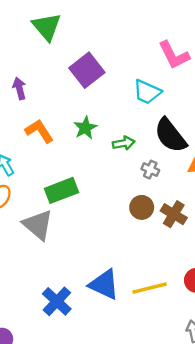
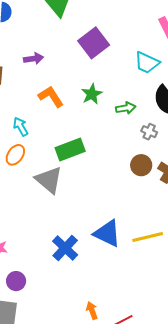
purple arrow: (19, 88) -> (33, 59), turned 96

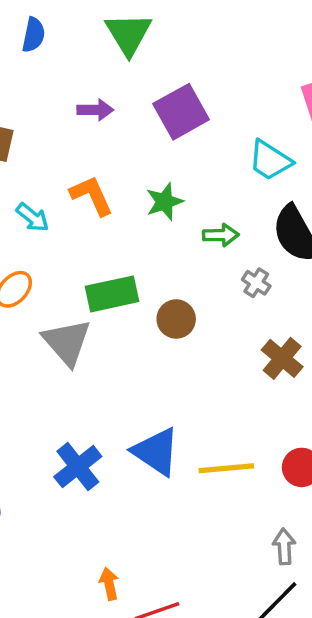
purple arrow: (33, 59) -> (95, 110), moved
cyan arrow: (21, 126) -> (32, 217), moved, turned 150
brown circle: (141, 165) -> (176, 319), moved

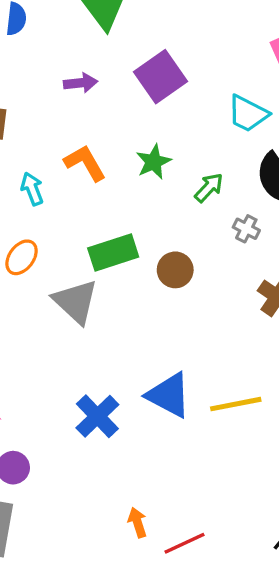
cyan arrow: (32, 217) -> (32, 189), turned -144
green arrow: (221, 235) -> (209, 188), turned -40

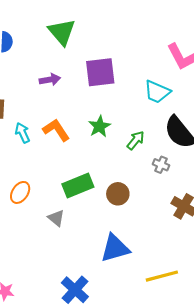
purple square: (160, 77) -> (100, 72), turned 32
cyan arrow: (32, 189) -> (23, 133), moved
gray triangle: (76, 302) -> (56, 218), size x0.6
blue triangle: (169, 395) -> (115, 248), moved, turned -40

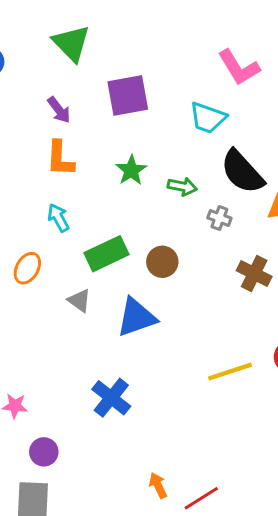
purple arrow: (50, 80) -> (59, 110), turned 66
orange L-shape: (56, 130) -> (60, 159), moved, turned -140
cyan arrow: (23, 133) -> (58, 218), moved
green arrow: (136, 140) -> (182, 186), turned 66
blue triangle: (115, 248) -> (136, 317), moved

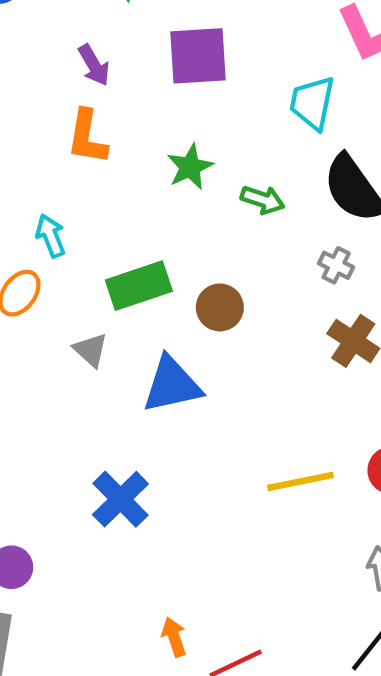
cyan trapezoid: (208, 118) -> (312, 103), turned 75
cyan arrow: (58, 218) -> (51, 236), moved
gray cross: (219, 218) -> (336, 265), moved

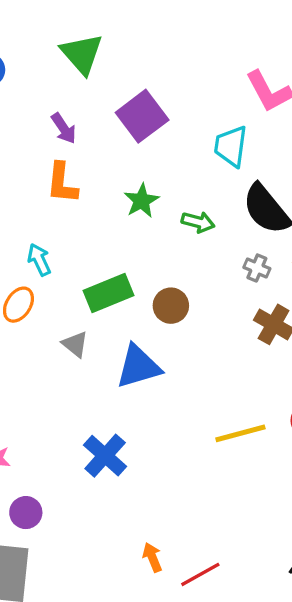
purple square: (198, 56) -> (142, 116), turned -30

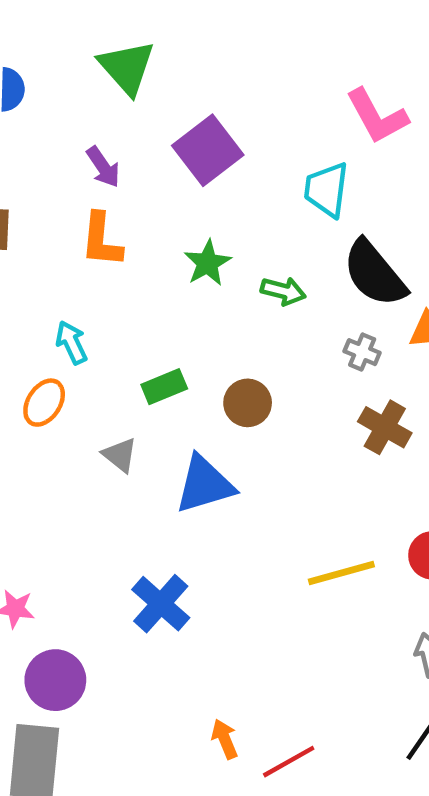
green rectangle: (108, 293) -> (164, 387), size x0.7
purple circle: (26, 513) -> (55, 680), size x1.4

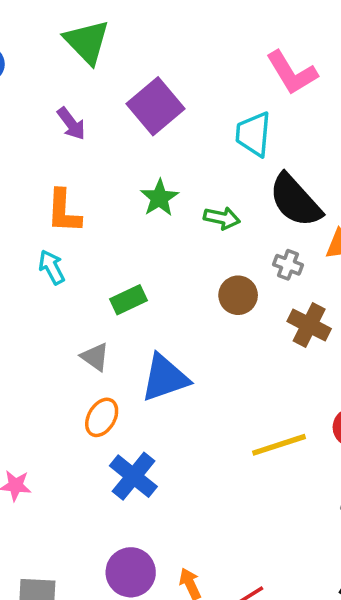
orange L-shape: (101, 240) -> (64, 211), moved
orange ellipse: (44, 403) -> (102, 417), moved
brown circle: (248, 403) -> (238, 295), moved
purple circle: (55, 680) -> (131, 572), moved

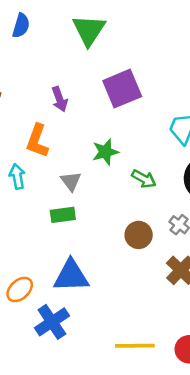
purple arrow: (71, 124) -> (60, 99), moved
gray triangle: (95, 357) -> (71, 181), moved
blue cross: (133, 476) -> (52, 322), moved

